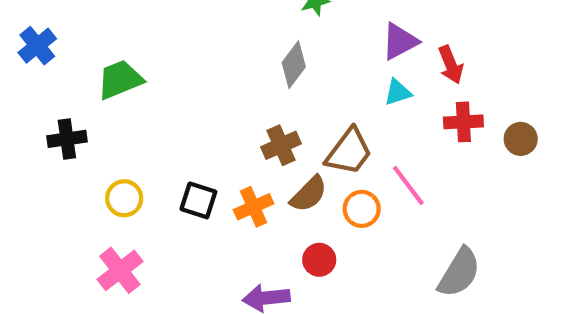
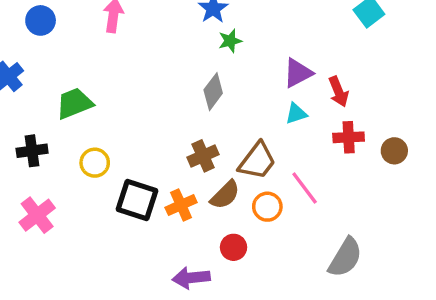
yellow circle: (124, 198) -> (95, 163), moved
black square: (198, 200) -> (137, 200), size x1.4
pink cross: (120, 270) -> (37, 215), moved

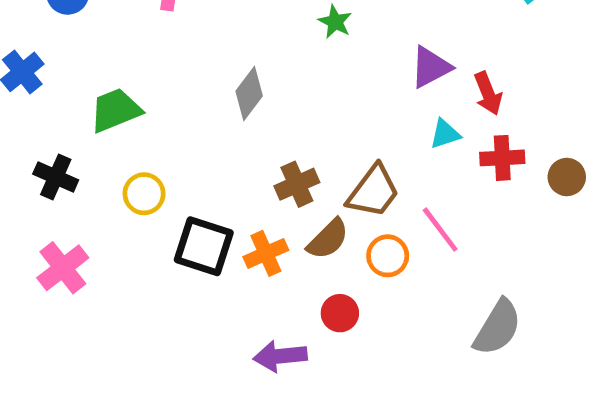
green star: (230, 41) -> (335, 22), turned -30
gray diamond: (213, 92) -> (249, 93), moved
cyan triangle: (296, 114) -> (445, 134), moved
black cross: (32, 151) -> (56, 177), turned 32

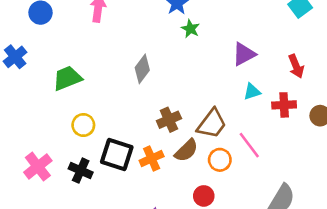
red arrow: (488, 93) -> (296, 66), moved
black cross: (56, 177) -> (81, 171), moved
red circle: (340, 313) -> (204, 196), moved

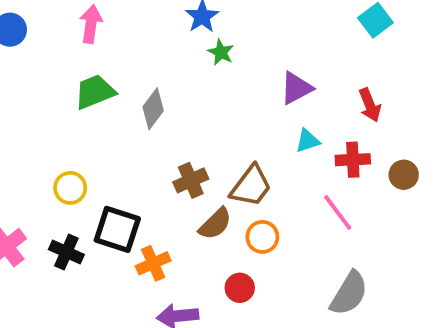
green trapezoid: (67, 78) -> (95, 92), moved
pink line: (249, 145) -> (338, 212), moved
orange cross: (152, 158) -> (153, 263), moved

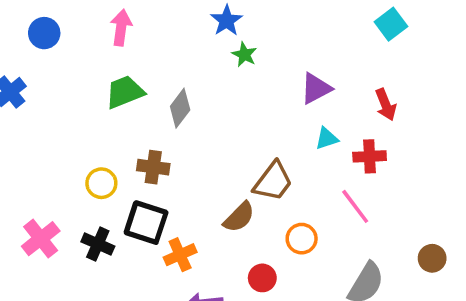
brown circle: (404, 175) -> (432, 258), moved
brown cross: (191, 180) -> (153, 167), moved, turned 32
orange circle: (262, 237) -> (302, 239), moved

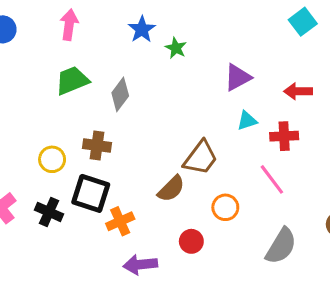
blue star: (227, 21) -> (142, 29), moved
red arrow: (386, 105) -> (298, 91), turned 112

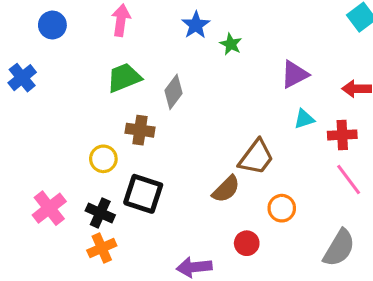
brown cross: (97, 145) -> (140, 130), moved
pink line: (272, 179) -> (349, 180), moved
orange cross: (120, 221) -> (102, 248), moved

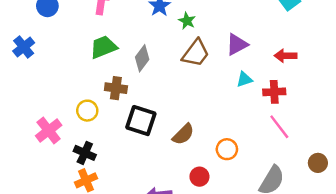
brown trapezoid: (256, 157) -> (196, 53), moved
black square: (143, 194) -> (141, 121), moved
pink cross: (49, 208) -> (49, 130), moved

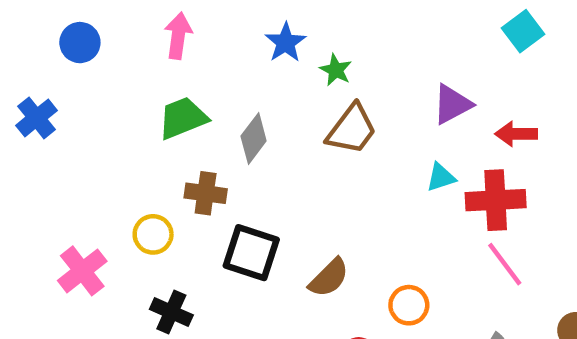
purple triangle: (237, 44) -> (452, 104), moved
red cross: (274, 92) -> (496, 200), size x1.4
black cross: (85, 153) -> (171, 312), moved

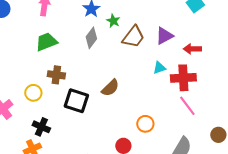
brown trapezoid: (352, 129) -> (133, 37), moved
gray diamond: (254, 138) -> (91, 38), moved
brown semicircle: (329, 278) -> (110, 88), moved

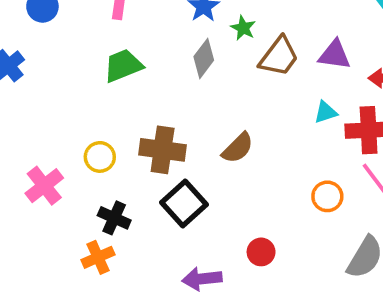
purple triangle: (164, 36) -> (335, 55), turned 36
brown cross: (56, 75) -> (163, 150), moved, size x1.4
black square: (76, 101) -> (184, 204), moved, turned 30
orange circle: (145, 124) -> (327, 196), moved

